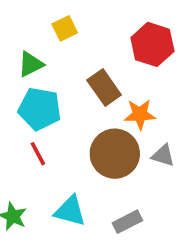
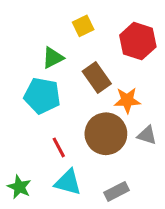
yellow square: (65, 28) -> (83, 26), moved
green triangle: (31, 64) -> (53, 58), moved
red line: (38, 154) -> (59, 147), moved

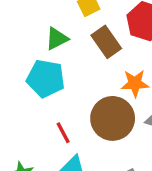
brown rectangle: (97, 78) -> (106, 42), moved

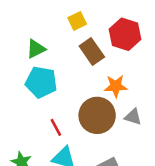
green triangle: (57, 39) -> (36, 49), moved

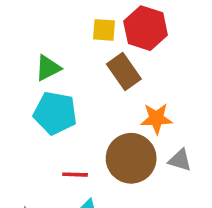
yellow square: (77, 21) -> (104, 30), turned 30
red hexagon: (125, 34) -> (146, 28), moved
red line: (56, 127) -> (75, 175), turned -60

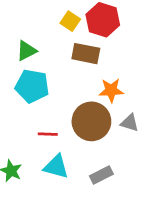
yellow square: (104, 30) -> (70, 21), turned 30
brown rectangle: (124, 72) -> (86, 54), turned -44

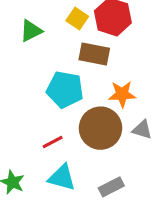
green triangle: (27, 51) -> (31, 31), moved
cyan pentagon: (32, 86) -> (65, 90), moved
red line: (48, 134) -> (53, 142), turned -30

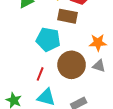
orange star: (122, 94) -> (98, 43), moved
red line: (53, 142) -> (40, 74), turned -40

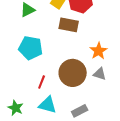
cyan pentagon: (48, 40) -> (31, 48), moved
orange star: (98, 43) -> (99, 51), turned -30

